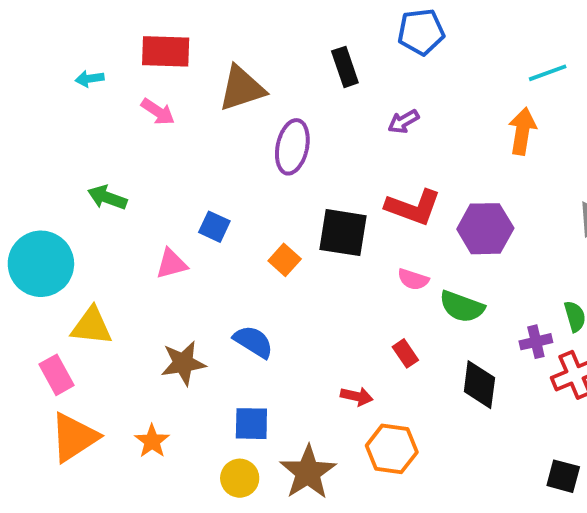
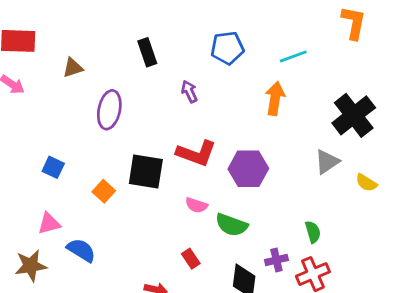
blue pentagon: (421, 32) -> (227, 48), moved
brown triangle: (242, 88) -> (73, 68), size x0.6
purple arrow: (403, 121) -> (189, 91), turned 95
pink triangle: (171, 264) -> (49, 223), moved
purple cross: (536, 342) -> (276, 260), moved

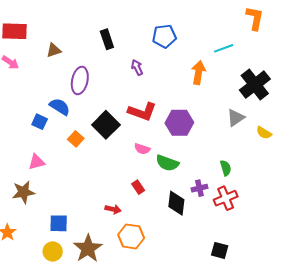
cyan line: (293, 56) -> (224, 48), moved
black square: (146, 172) -> (106, 125), turned 36
blue semicircle: (81, 250) -> (60, 107), moved

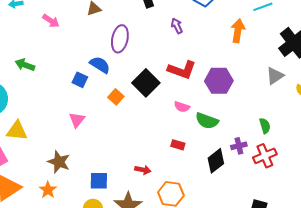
pink triangle: (37, 162) -> (77, 120), turned -36
red rectangle: (138, 187) -> (178, 145), turned -40
brown star: (23, 192) -> (59, 162), moved, turned 30
black diamond: (176, 203) -> (216, 161), turned 45
red arrow: (113, 209) -> (143, 170), moved

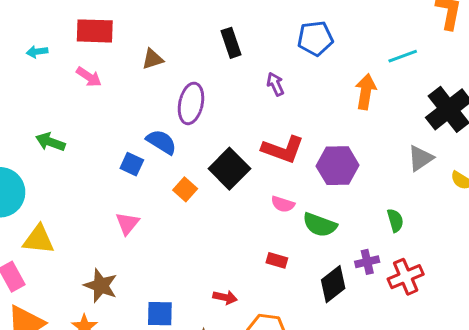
green semicircle: (265, 126) -> (395, 220), moved

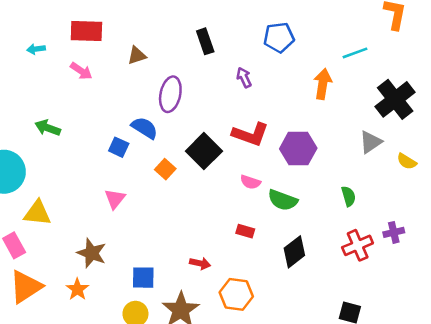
purple cross: (367, 262) -> (394, 232), moved

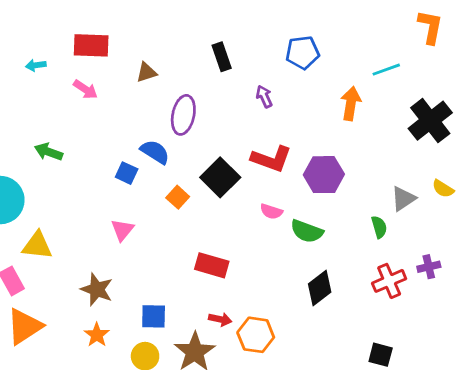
gray triangle: (371, 142) -> (403, 199), moved
red rectangle: (245, 231) -> (212, 265), moved, size x1.6
red arrow: (200, 263) -> (220, 319), moved
orange star: (77, 289) -> (97, 335), moved

